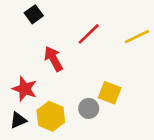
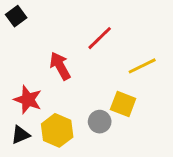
black square: (34, 14) -> (16, 16), moved
yellow line: (137, 37) -> (142, 66), moved

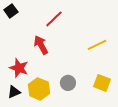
red line: (100, 38) -> (54, 19), moved
yellow square: (123, 104) -> (102, 83), moved

